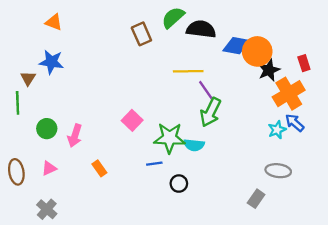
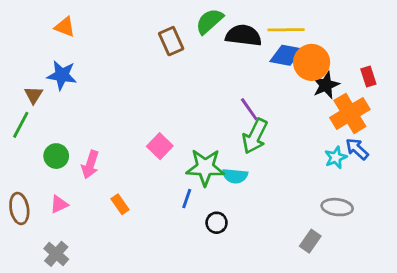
yellow line: (188, 71) -> (286, 30), moved
green line: (18, 103) -> (21, 125), turned 30
blue line: (154, 164) -> (187, 199), turned -63

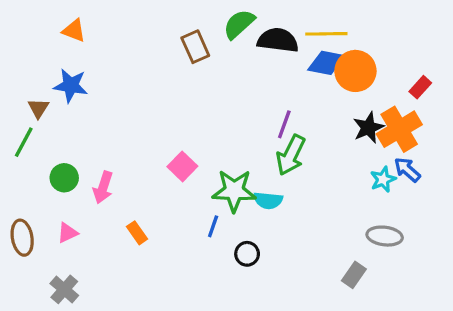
red rectangle: (368, 77) -> (420, 87), turned 60
black star: (326, 85) -> (368, 128), moved
purple line: (249, 109) -> (284, 124), turned 55

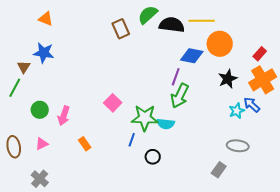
blue diamond: (326, 63) -> (192, 56), moved
orange cross: (399, 129) -> (263, 80), moved

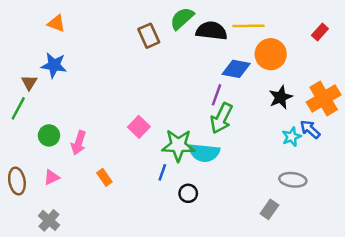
red rectangle: (260, 54) -> (320, 32), moved
cyan semicircle: (166, 124) -> (204, 153), size x1.4

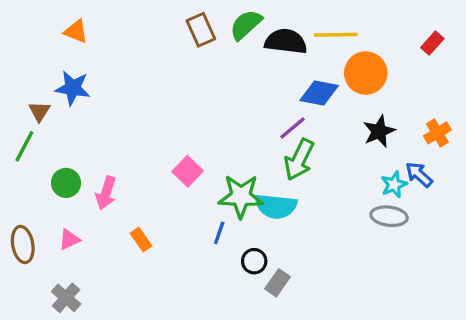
brown rectangle: (149, 36) -> (201, 30), moved
purple line: (216, 95) -> (292, 128), turned 30
orange cross: (324, 98) -> (437, 133), size x0.6
gray ellipse: (293, 180) -> (389, 216), moved
gray rectangle: (269, 209) -> (277, 283), moved

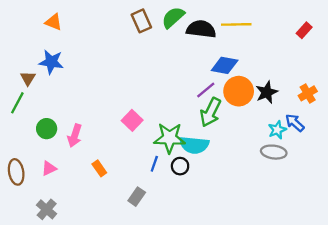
orange circle: (366, 73) -> (239, 91), moved
black circle: (254, 261) -> (180, 166), moved
gray rectangle: (277, 283) -> (137, 197), moved

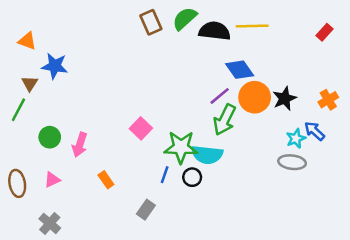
orange triangle: (54, 22) -> (27, 41), moved
blue diamond: (225, 65) -> (240, 70), turned 44

